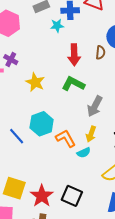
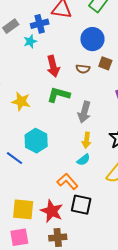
brown semicircle: (100, 52) -> (83, 69), moved, turned 104
orange L-shape: (66, 138) -> (67, 181), moved

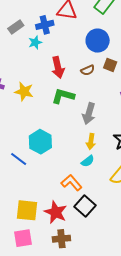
brown semicircle: (83, 69) -> (88, 70), turned -32
yellow star: (21, 101) -> (24, 92), moved
black square: (81, 205) -> (85, 206), turned 30

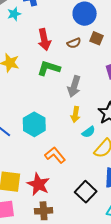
cyan star: (35, 42) -> (14, 14), moved
cyan hexagon: (40, 142) -> (34, 124), moved
cyan semicircle: (88, 161) -> (89, 132), moved
black square: (85, 206) -> (86, 192), moved

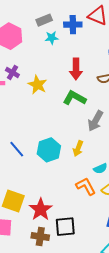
yellow arrow: (75, 114) -> (78, 148), moved
orange L-shape: (55, 155) -> (86, 186), moved
black square: (86, 192) -> (65, 227), moved, turned 30

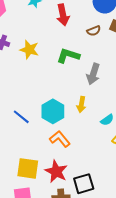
red arrow: (76, 69) -> (63, 15), moved
orange L-shape: (86, 186) -> (60, 139), moved

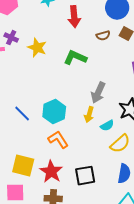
gray arrow: (93, 74) -> (98, 93), moved
yellow arrow: (81, 104) -> (89, 115), moved
black square: (84, 184) -> (85, 176), moved

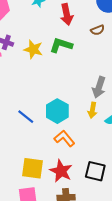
green L-shape: (75, 58) -> (61, 45), moved
black square: (85, 176) -> (95, 171), turned 30

